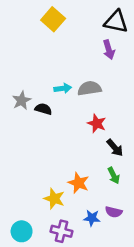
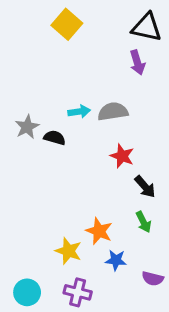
purple semicircle: (114, 212) -> (153, 279), moved
blue star: (92, 218) -> (116, 260), moved

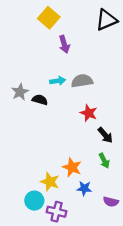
black triangle: (147, 27) -> (106, 20), turned -35
purple arrow: (137, 63) -> (64, 44), moved
cyan circle: (27, 292) -> (34, 201), moved

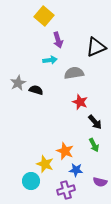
black triangle: (106, 20) -> (96, 47), moved
cyan arrow: (58, 81) -> (50, 60), moved
purple cross: (57, 212) -> (66, 190), moved, turned -30

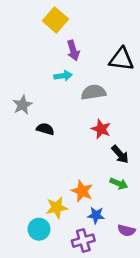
black triangle: (96, 47) -> (121, 59), turned 30
black semicircle: (36, 90) -> (45, 129), moved
green arrow: (94, 145) -> (119, 184), turned -40
yellow star: (45, 164) -> (57, 208), turned -30

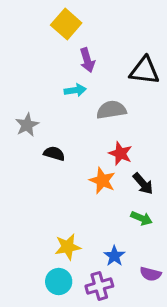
orange star: (82, 191) -> (102, 181), moved
blue star: (96, 215) -> (114, 256), turned 30
cyan circle: (39, 229) -> (59, 282), moved

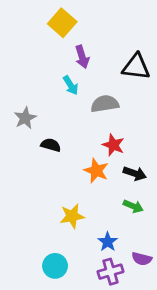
cyan arrow: (75, 90) -> (71, 85), turned 66
black arrow: (143, 184) -> (135, 173), turned -30
yellow star: (68, 247) -> (72, 216), moved
purple cross: (99, 286) -> (111, 272), moved

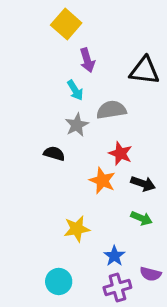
gray star: (25, 118) -> (77, 125), moved

